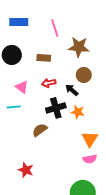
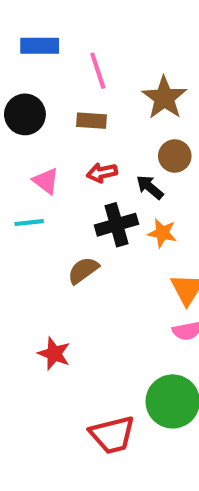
pink line: (55, 28) -> (98, 71), moved
brown star: (79, 47) -> (164, 98), turned 30

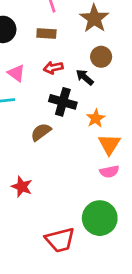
black cross: (116, 225) -> (63, 102), turned 32
orange star: (162, 233) -> (96, 118), moved, turned 30

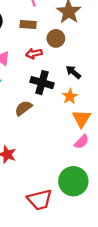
brown circle: (101, 57) -> (56, 38), moved
black arrow: (85, 77) -> (73, 72), moved
pink semicircle: (109, 172) -> (81, 142), turned -35

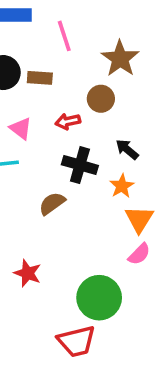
brown rectangle: (28, 25) -> (40, 78), moved
green circle: (73, 181) -> (99, 298), moved

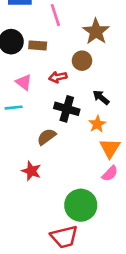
red star: (28, 273) -> (31, 171), moved

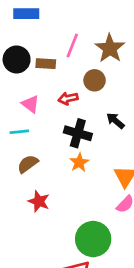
pink line: (55, 15) -> (72, 46), moved, turned 40
orange star: (97, 124) -> (79, 162), moved
brown semicircle: (47, 137) -> (28, 164), moved

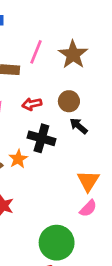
brown circle: (95, 80) -> (69, 101), moved
orange star: (79, 162) -> (18, 159), moved

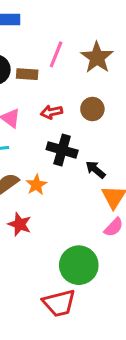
black arrow: (79, 126) -> (95, 170), moved
orange star: (18, 159) -> (36, 185), moved

